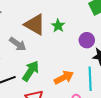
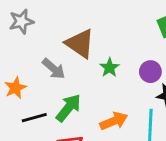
green star: (58, 26) -> (110, 68), moved

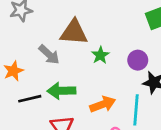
brown triangle: (80, 44) -> (74, 32), turned -32
green arrow: (68, 108) -> (61, 91), turned -132

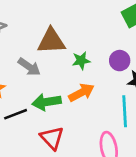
green star: (100, 55) -> (81, 61), turned 30
orange arrow: (103, 104) -> (81, 92), moved

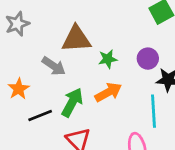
green arrow: (47, 102) -> (72, 102), turned 128

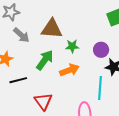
gray arrow: (54, 66) -> (21, 35), moved
green arrow: (72, 102) -> (45, 60), moved

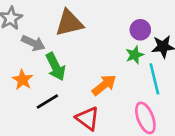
green star: (72, 46) -> (135, 55), moved
green arrow: (45, 60) -> (56, 67), moved, turned 135
orange arrow: (69, 70) -> (104, 85), moved

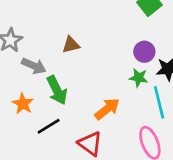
brown triangle: (69, 23) -> (71, 45), size x0.6
green star: (135, 55) -> (139, 78), turned 30

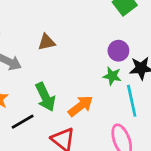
green arrow: (57, 90) -> (45, 97), moved

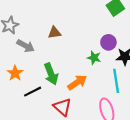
green star: (112, 76) -> (94, 58), moved

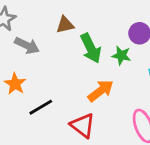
green arrow: (51, 74) -> (91, 48), moved

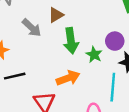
brown triangle: (65, 25) -> (56, 15), turned -35
gray arrow: (27, 46) -> (32, 28), moved

